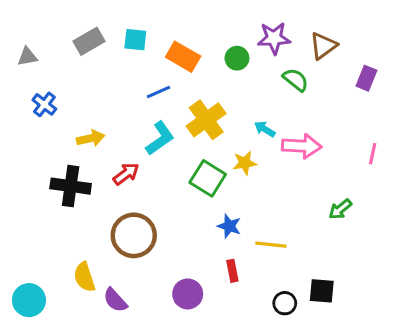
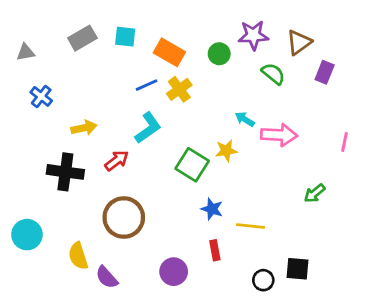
purple rectangle: (366, 78) -> (325, 72), moved
yellow cross: (206, 120) -> (179, 89), moved, size x0.7
cyan circle: (29, 300) -> (27, 235), moved

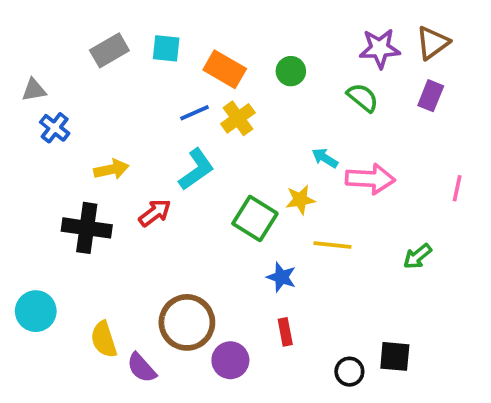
purple star: (253, 35) -> (380, 48), moved
brown triangle: (299, 42) -> (433, 43), moved
gray triangle: (26, 52) -> (34, 90), moved
brown circle: (124, 217) -> (187, 322), moved
yellow line: (250, 226) -> (332, 245), moved

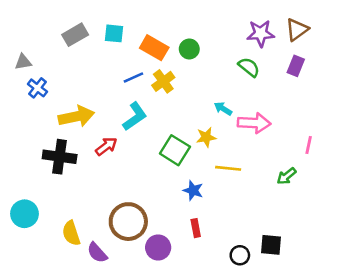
green circle: (291, 71) -> (189, 49), moved
yellow arrow: (111, 169) -> (76, 116), size x1.5
pink line: (457, 188) -> (309, 145), moved

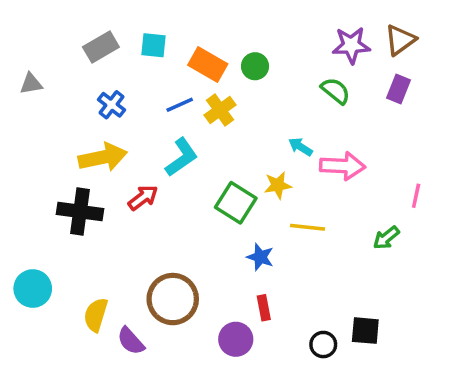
blue cross: (37, 88) -> (111, 105), moved
yellow semicircle: (71, 233) -> (96, 315), turned 35
purple circle: (158, 247) -> (236, 339), moved

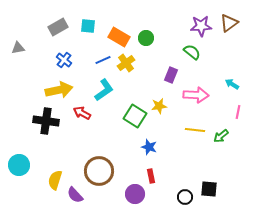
purple rectangle: (399, 89) -> (171, 75), moved
cyan arrow: (301, 147) -> (232, 84), moved
red arrow: (143, 198) -> (82, 113), turned -114
yellow line: (308, 227) -> (195, 130), moved

